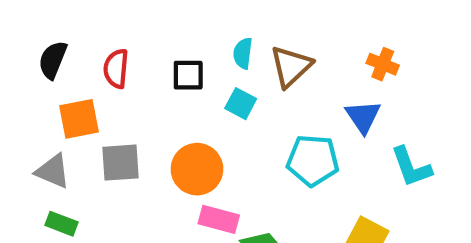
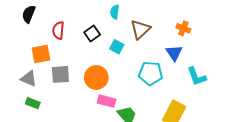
cyan semicircle: (243, 53) -> (115, 12), moved
black semicircle: (53, 60) -> (29, 14), moved
black square: (188, 75) -> (92, 33), turned -35

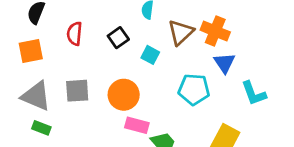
orange cross: (183, 28) -> (215, 31), moved, size x1.5
orange square: (41, 54) -> (31, 51), moved
gray triangle: (29, 79) -> (36, 96), size x1.4

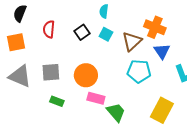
brown triangle: (181, 32) -> (132, 41), moved
cyan square: (150, 55) -> (106, 34), moved
green rectangle: (41, 128) -> (57, 101), moved

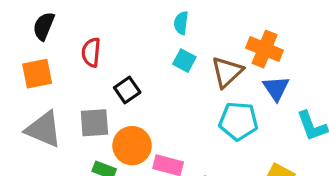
black square: (82, 32) -> (127, 90), moved
orange circle: (86, 75) -> (132, 146), moved

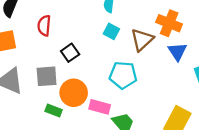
cyan pentagon: (238, 121) -> (123, 75), moved

